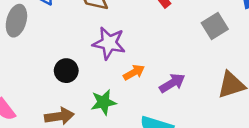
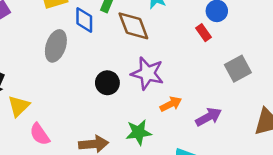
gray square: (215, 26) -> (238, 69), moved
black circle: (66, 71) -> (107, 83), moved

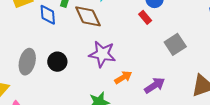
gray ellipse: (56, 46) -> (27, 62), moved
black circle: (107, 83) -> (57, 62), moved

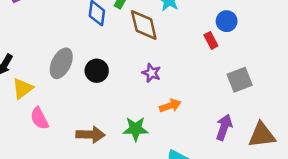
purple star: (102, 54) -> (151, 73), size x0.6
purple arrow: (155, 85) -> (224, 127), moved, turned -50

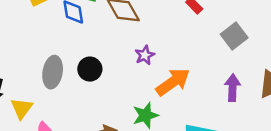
purple star: (151, 73) -> (145, 55), turned -30
orange arrow: (170, 106) -> (173, 82), size x1.6

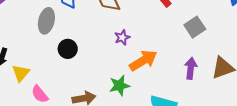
black circle: (90, 69) -> (68, 49), moved
gray ellipse: (53, 72) -> (46, 21), moved

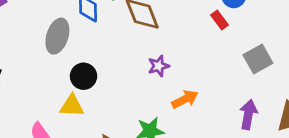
orange arrow: (143, 60) -> (185, 99), size x0.7
yellow triangle: (21, 73) -> (72, 106), moved, turned 48

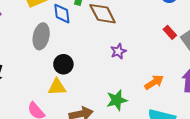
red rectangle: (220, 20) -> (170, 32), moved
orange arrow: (185, 99) -> (154, 82), moved

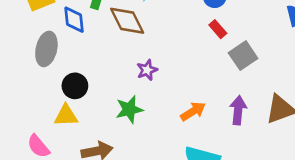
red rectangle: (170, 32) -> (218, 29), moved
green star: (117, 100) -> (129, 109), moved

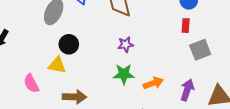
red rectangle: (218, 29) -> (186, 26), turned 32
green star: (129, 109) -> (124, 74), moved

